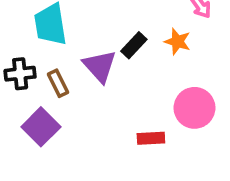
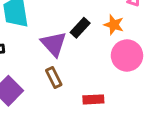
brown rectangle: (58, 83) -> (54, 77), moved
pink circle: (194, 108) -> (127, 56), moved

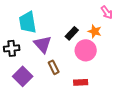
purple triangle: (54, 44) -> (43, 44), moved
pink circle: (127, 56) -> (86, 50), moved

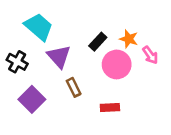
pink arrow: (107, 12) -> (150, 55), moved
cyan trapezoid: (28, 22) -> (39, 27), turned 140
black cross: (12, 48) -> (17, 62), turned 35

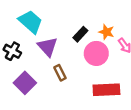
red rectangle: (110, 108) -> (106, 90), moved, size x1.6

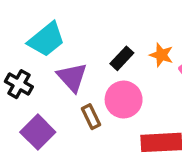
cyan trapezoid: (30, 22) -> (46, 39), turned 100
pink circle: (96, 53) -> (124, 100), moved

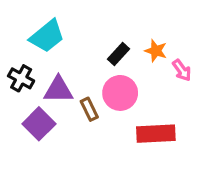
purple triangle: (72, 77) -> (58, 90), moved, turned -48

